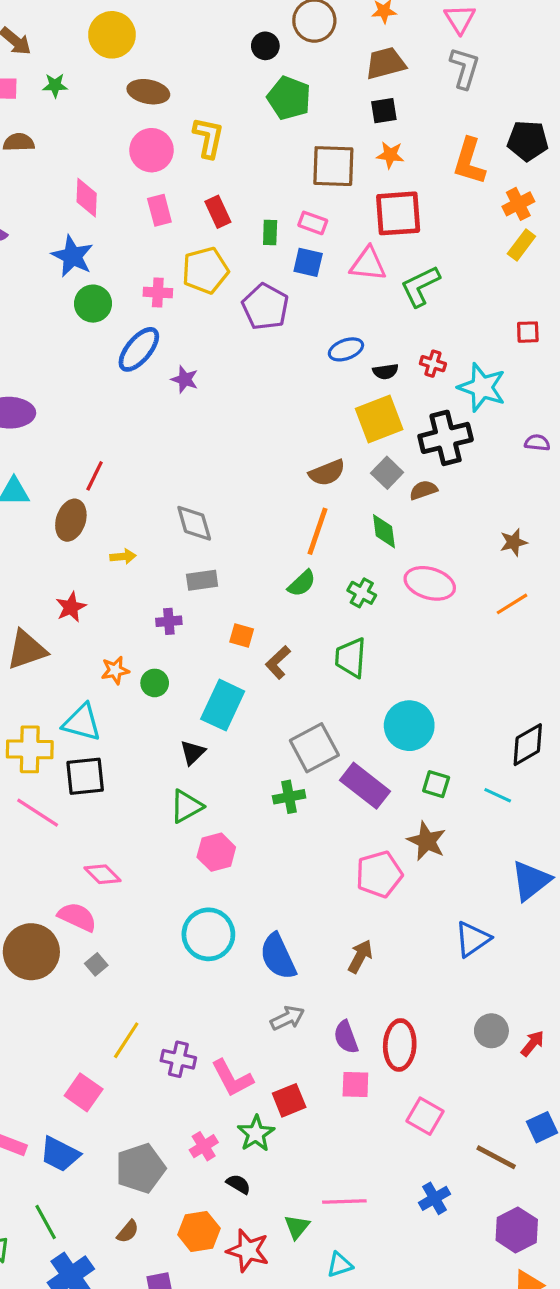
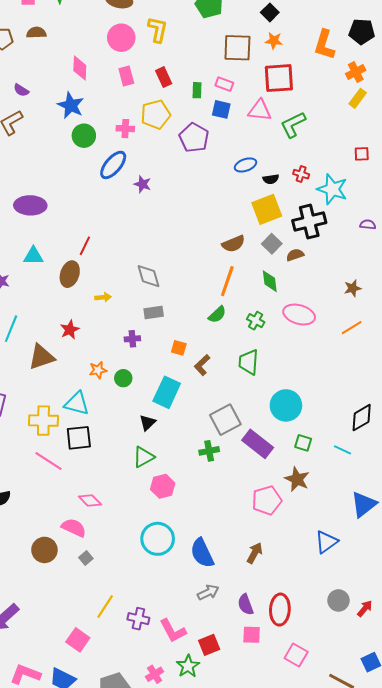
black square: (384, 111) -> (270, 12), turned -36
brown circle: (31, 952) -> (44, 550), size x0.7

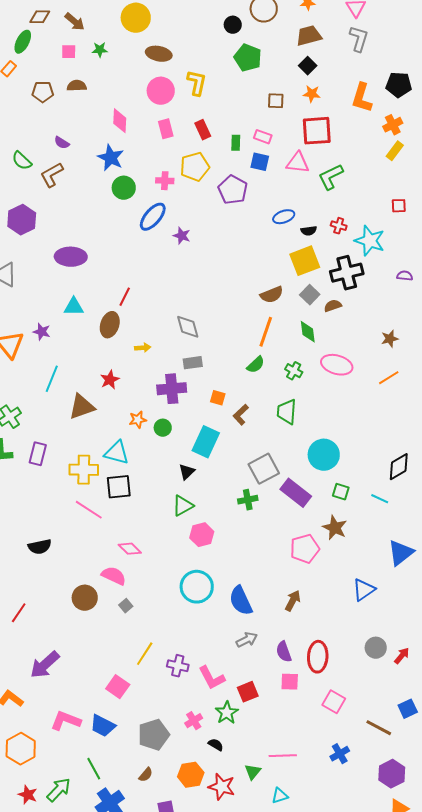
brown square: (237, 48) -> (276, 101), size x0.6
purple cross: (132, 339) -> (172, 389), size x1.8

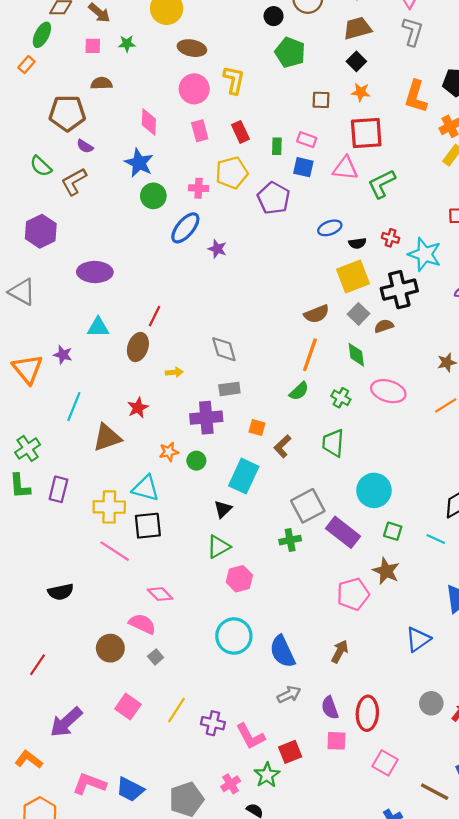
brown pentagon: (43, 92) -> (67, 113), moved, size x1.5
pink square: (118, 687) -> (128, 707), moved

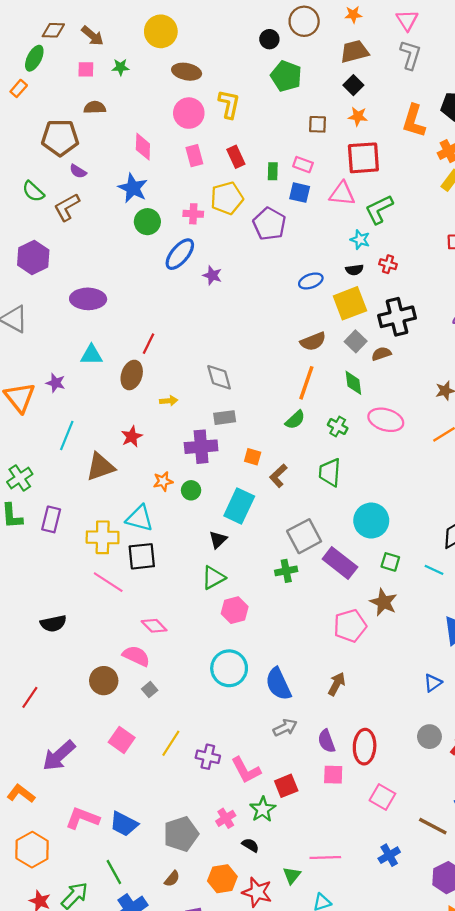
blue ellipse: (330, 228) -> (311, 281), moved
cyan star: (425, 254) -> (360, 240), moved, size x0.6
blue triangle: (418, 639) -> (433, 683), moved, size x0.7

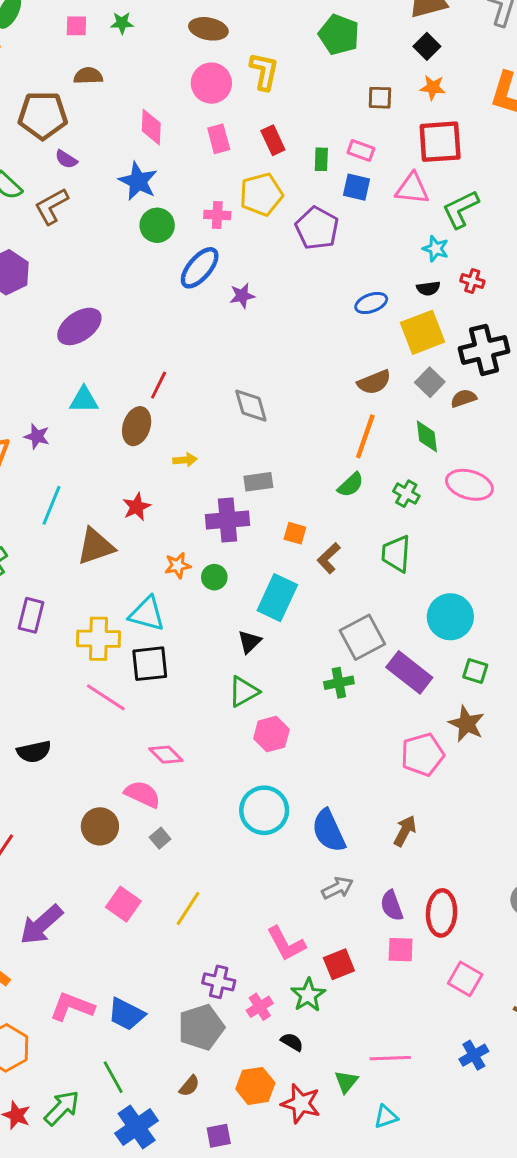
purple star: (212, 275) -> (242, 296), turned -30
purple ellipse: (88, 299) -> (79, 326), turned -36
gray diamond: (219, 377) -> (251, 406), moved
purple cross: (208, 757) -> (219, 982), moved

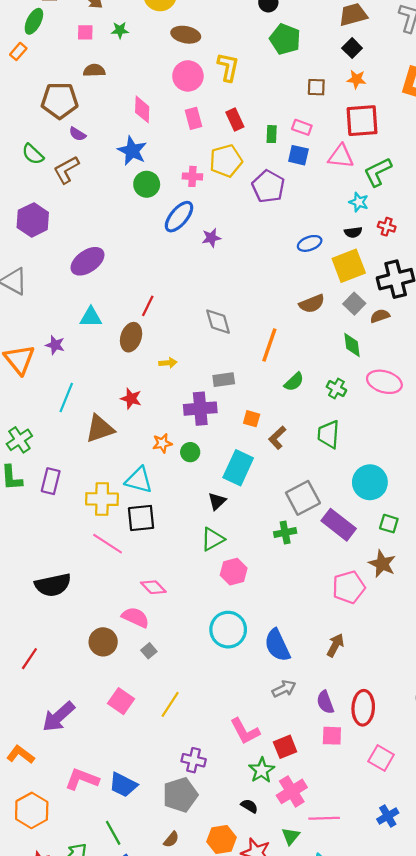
orange line: (365, 436) -> (269, 345), moved
red star: (137, 507) -> (131, 399), turned -30
black semicircle: (34, 752) -> (53, 585), size x1.4
pink cross: (260, 1007) -> (292, 791), moved, size x1.5

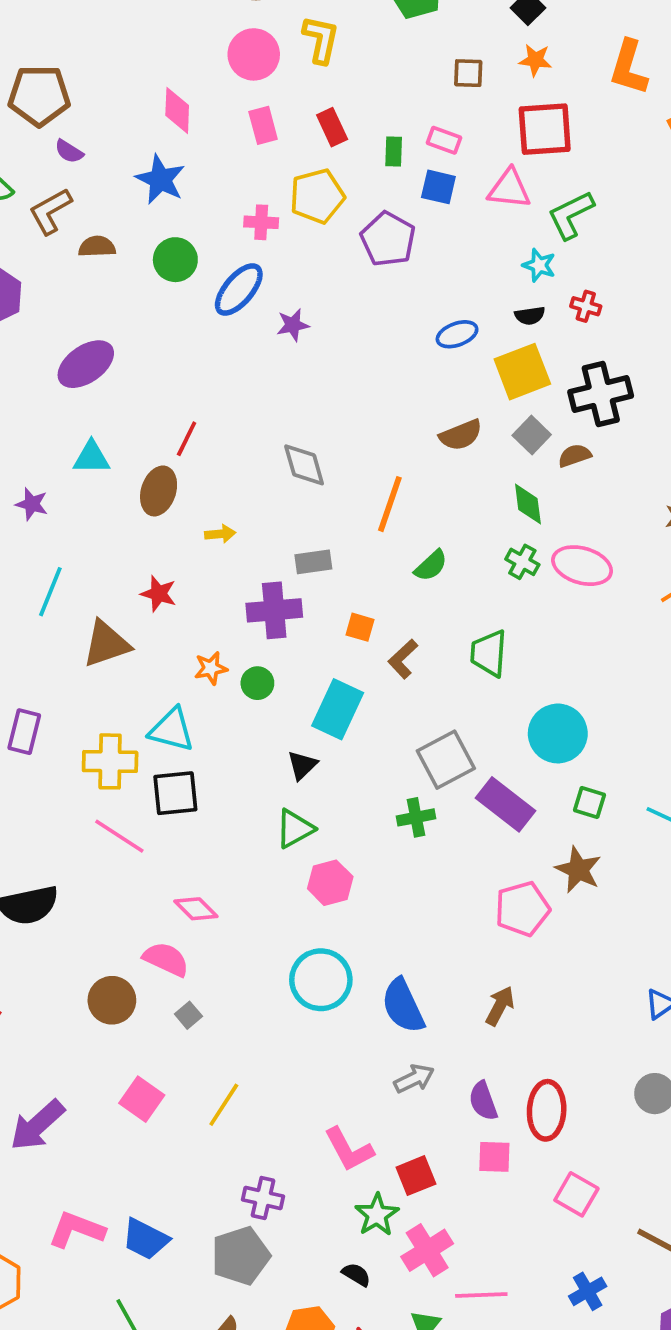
brown semicircle: (94, 70) -> (97, 247), moved
green circle: (147, 184) -> (175, 260), moved
green cross: (336, 389) -> (522, 562), moved

